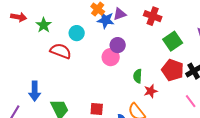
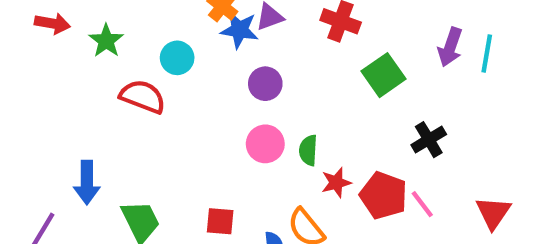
pink circle: (111, 57) -> (265, 144), moved
red pentagon: (173, 70) -> (384, 195), moved

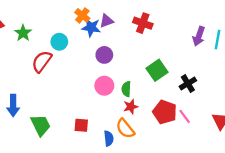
green square: (384, 75) -> (157, 70), moved
red semicircle: (143, 97) -> (42, 62), turned -75
red star: (336, 183) -> (131, 107), moved

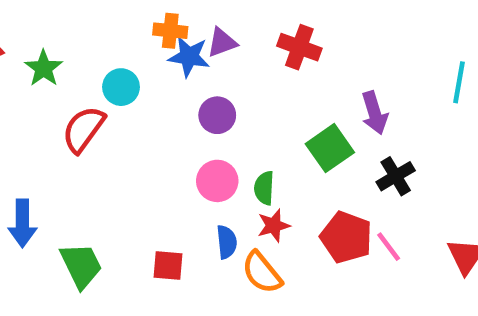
orange cross: (82, 15) -> (170, 31), turned -32
purple arrow: (199, 36) -> (375, 113), moved, turned -36
blue semicircle: (109, 138) -> (227, 242), moved

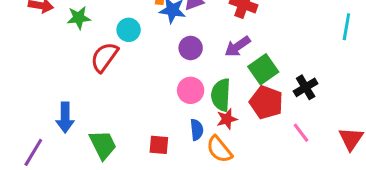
green star: (44, 68) -> (79, 18), turned 30
purple arrow: (375, 113) -> (237, 46), moved, turned 72
green semicircle: (264, 188) -> (221, 95), size x1.5
red pentagon: (346, 237) -> (266, 102), moved

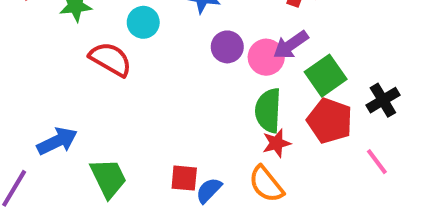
red semicircle: (104, 57) -> (110, 59), turned 84
pink circle: (191, 90) -> (266, 57), moved
blue arrow: (65, 118) -> (57, 141), turned -116
blue semicircle: (197, 130) -> (209, 190), moved, turned -130

